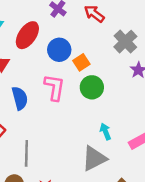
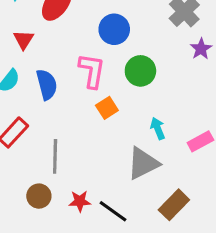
blue circle: (59, 50) -> (114, 29), moved
orange square: (81, 62) -> (107, 108), moved

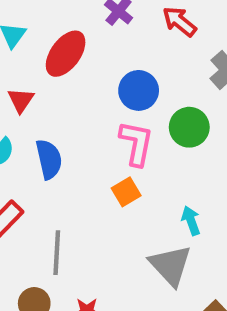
pink L-shape: (92, 71) -> (136, 143), moved
green circle: (140, 71) -> (189, 127), moved
gray triangle: (143, 163) -> (170, 265), turned -48

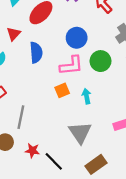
pink L-shape: (136, 143) -> (71, 65), turned 65
blue semicircle: (49, 159) -> (36, 53), moved
cyan arrow: (191, 221) -> (86, 96), moved

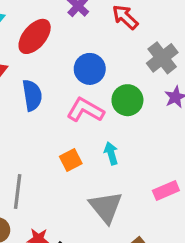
pink L-shape: (71, 65) -> (85, 110), turned -140
orange square: (62, 90) -> (71, 160), moved

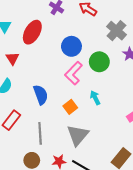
blue semicircle: (32, 95) -> (41, 95), moved
pink L-shape: (85, 110) -> (74, 73), turned -65
gray triangle: (106, 207) -> (78, 135), moved, turned 30

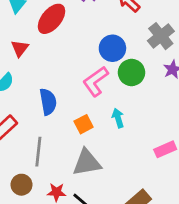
blue circle: (71, 46) -> (112, 48), moved
gray triangle: (78, 135) -> (87, 163), turned 30

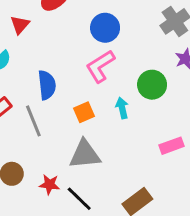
blue circle: (112, 48) -> (105, 28), moved
green circle: (132, 72) -> (152, 85), moved
gray line: (38, 152) -> (33, 121), moved, turned -32

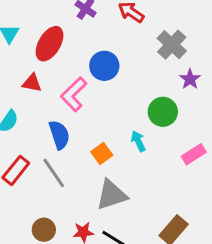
red triangle: (20, 25) -> (32, 83), moved, turned -48
pink L-shape: (100, 66) -> (74, 94), moved
pink rectangle: (171, 146) -> (194, 154), moved

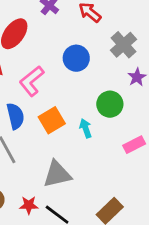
blue circle: (104, 66) -> (76, 58), moved
orange square: (102, 154) -> (52, 120), moved, size x1.4

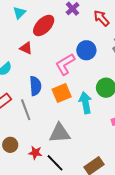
pink L-shape: (32, 81) -> (65, 64), moved
cyan arrow: (86, 128) -> (85, 103), size x1.5

